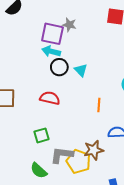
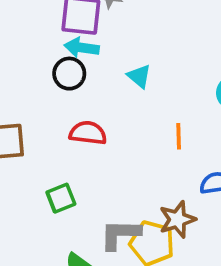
black circle: (59, 67) -> (69, 74), moved
green square: (41, 135) -> (61, 198), moved

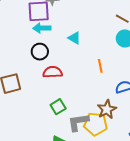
black circle: (69, 74) -> (40, 52), moved
green square: (61, 198) -> (58, 107), moved

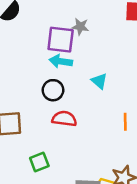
green square: (58, 107) -> (39, 162), moved

